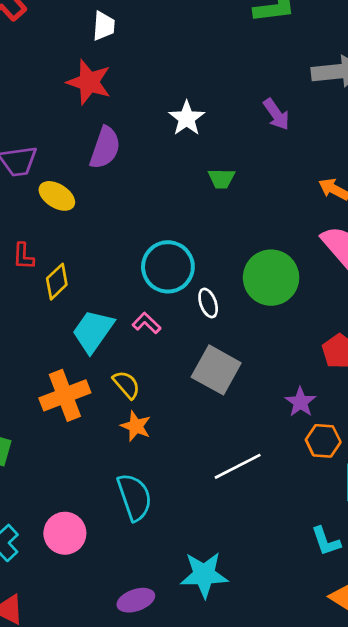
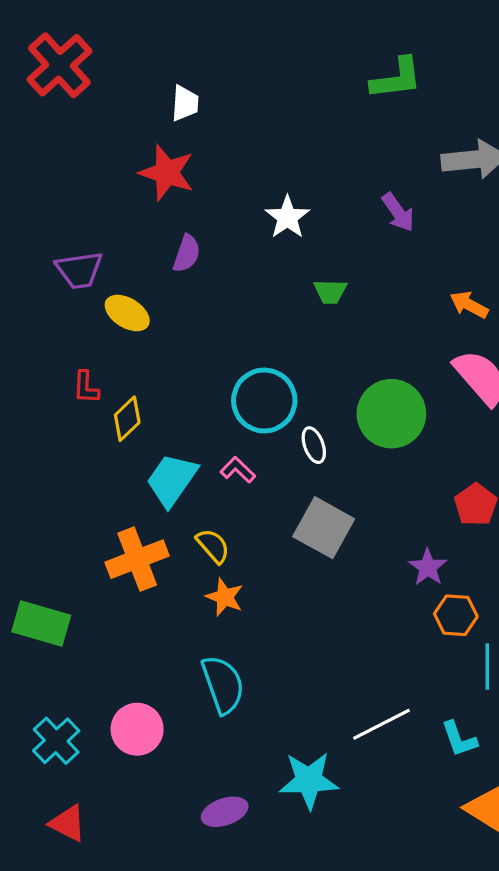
purple semicircle: (105, 148) -> (187, 254), size x0.7
white line: (238, 466) -> (382, 724), moved

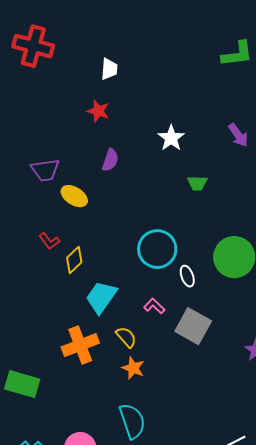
red cross: (59, 65) -> (33, 46), turned -33
red star: (167, 173) -> (98, 111), size x0.7
red L-shape: (86, 387) -> (49, 241), turned -40
pink L-shape: (238, 470) -> (154, 306), moved

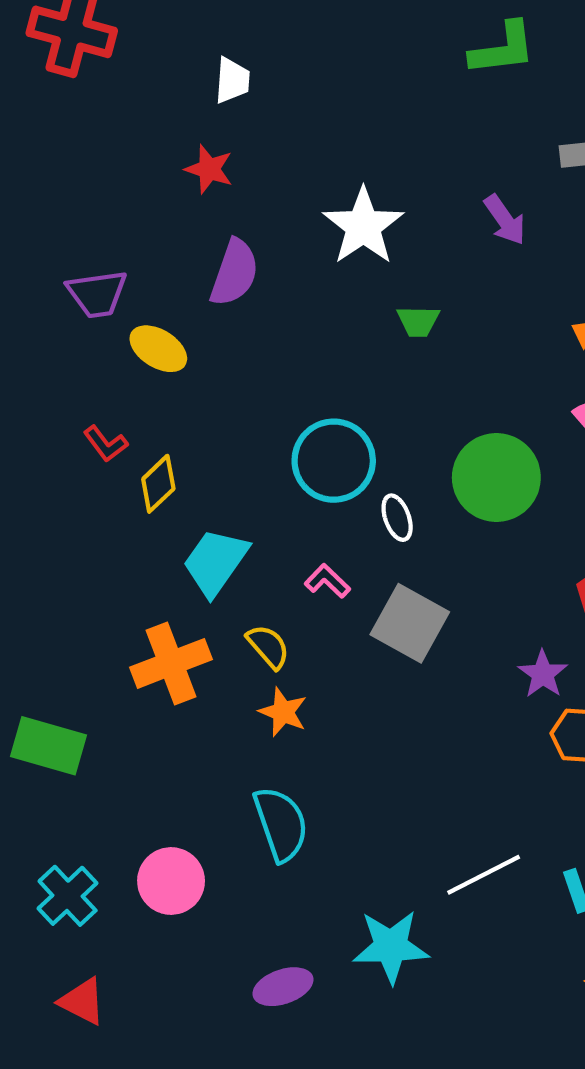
white star: (171, 138) -> (363, 226), size x1.4
purple semicircle: (110, 160) -> (234, 273), size x1.4

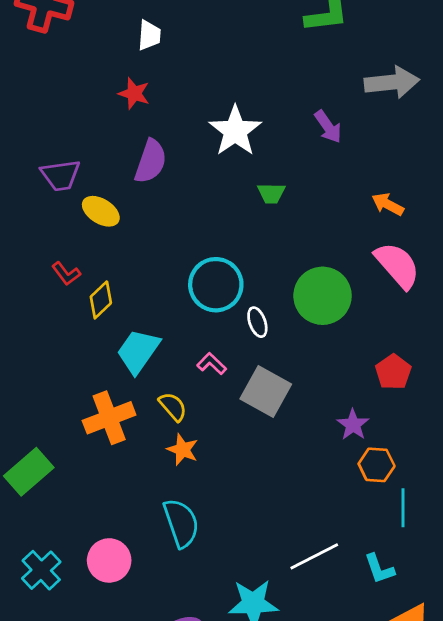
green rectangle: (49, 746) -> (29, 472), turned -57

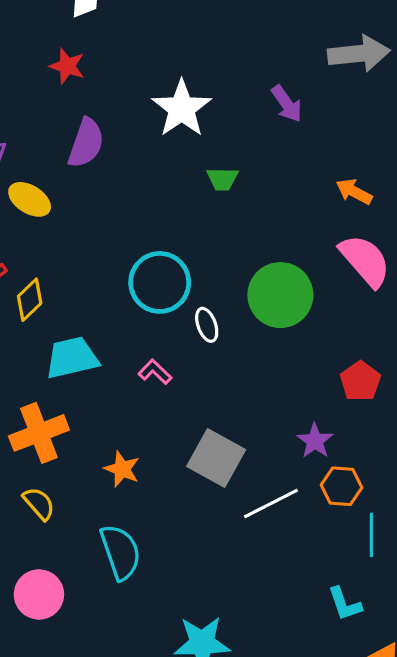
cyan trapezoid: (138, 351) -> (72, 358), turned 42
gray square: (266, 391) -> (216, 458), moved
yellow semicircle: (173, 407) -> (39, 504), moved
white line: (314, 556) -> (271, 504), moved

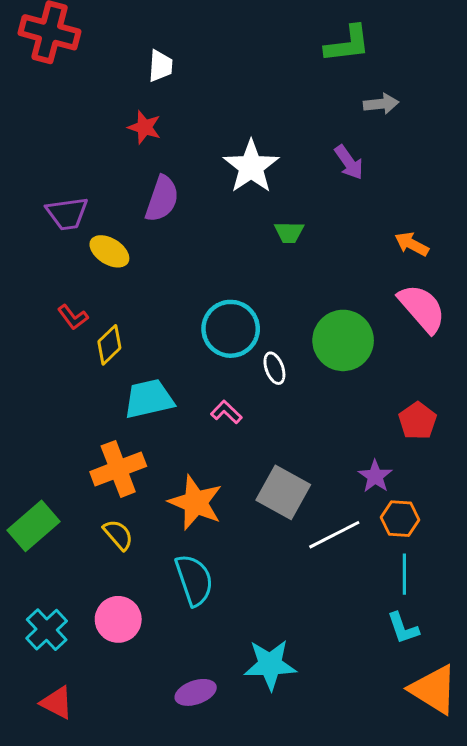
gray arrow: (359, 54) -> (381, 104), moved, size x0.6
orange star: (122, 469) -> (196, 503), size x1.6
cyan line: (371, 535) -> (404, 574), moved

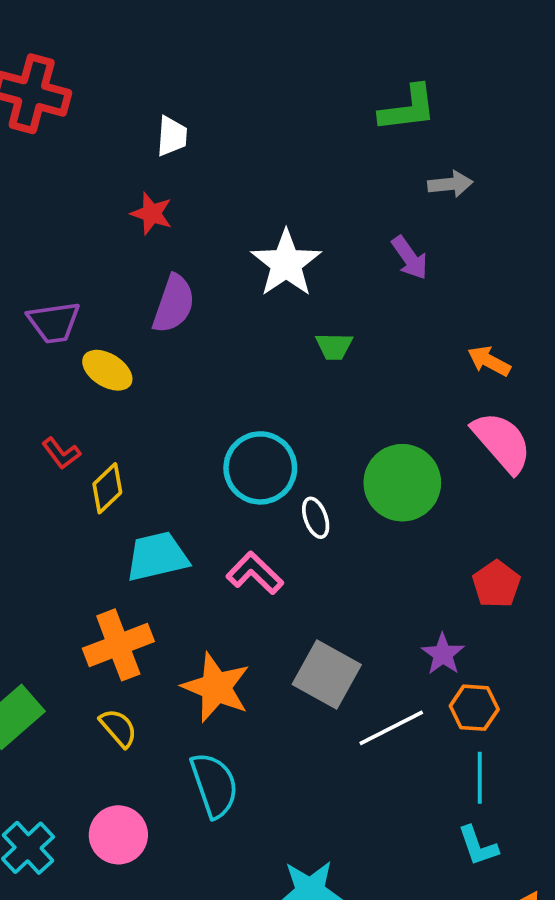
pink L-shape: (226, 412) -> (255, 573), size x1.4

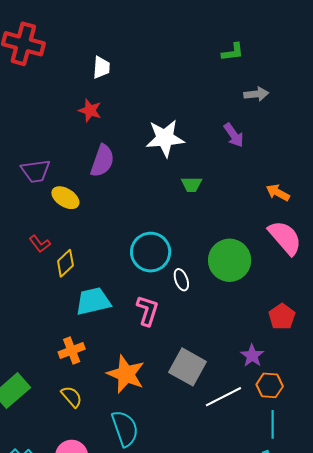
green L-shape: (408, 108) -> (233, 52), size x0.7
white star: (286, 263) -> (165, 138), turned 30
pink L-shape: (255, 573) -> (147, 311), turned 64
orange cross: (118, 645) -> (72, 351), size x0.7

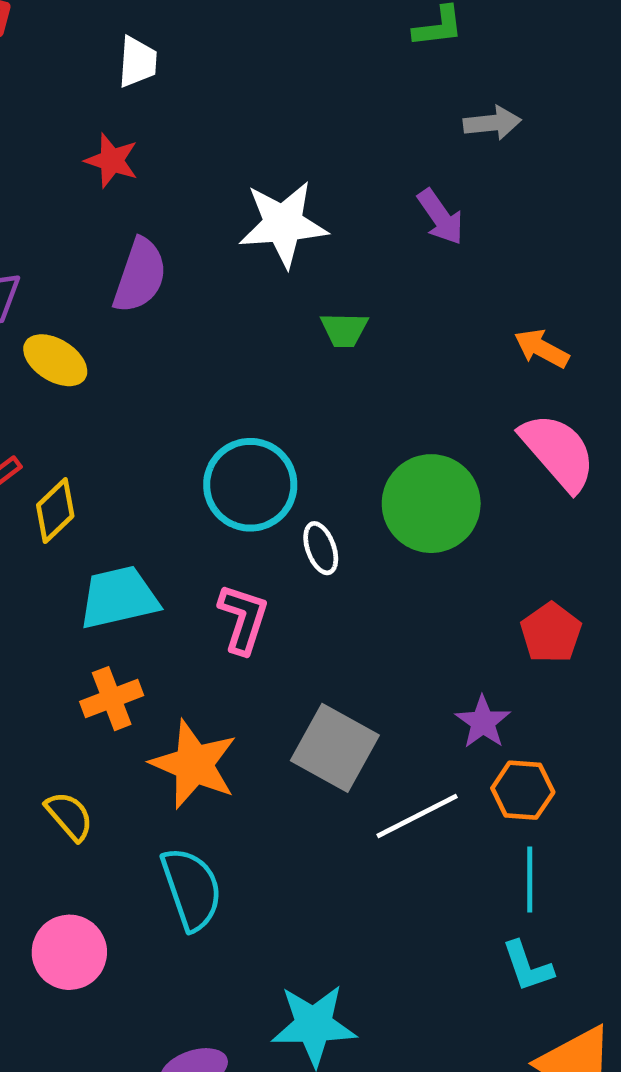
orange cross: (72, 351) -> (112, 699), moved

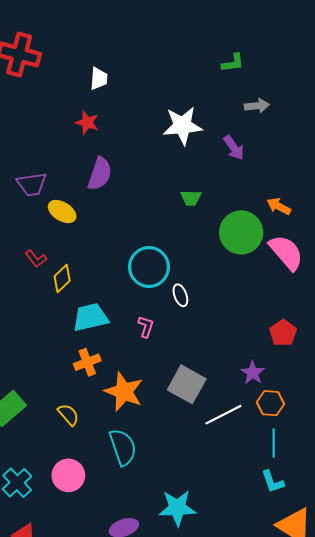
white star: (283, 224) -> (183, 126), moved
green circle: (431, 504) -> (241, 232), moved
pink L-shape: (243, 619) -> (146, 327), size x0.7

